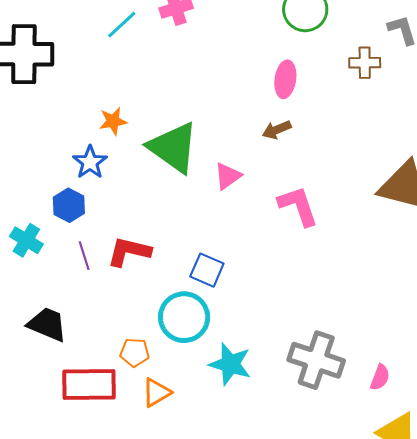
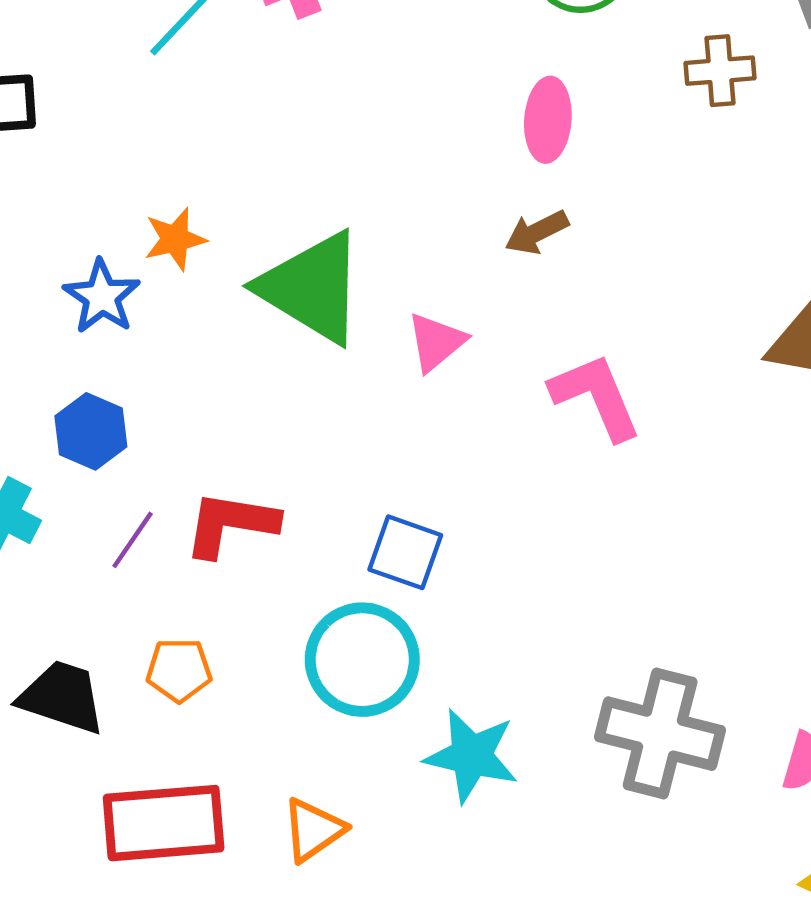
blue star: (90, 162) -> (102, 297), moved
purple line: (84, 256) -> (133, 540), turned 56
orange pentagon: (135, 352) -> (179, 670), moved

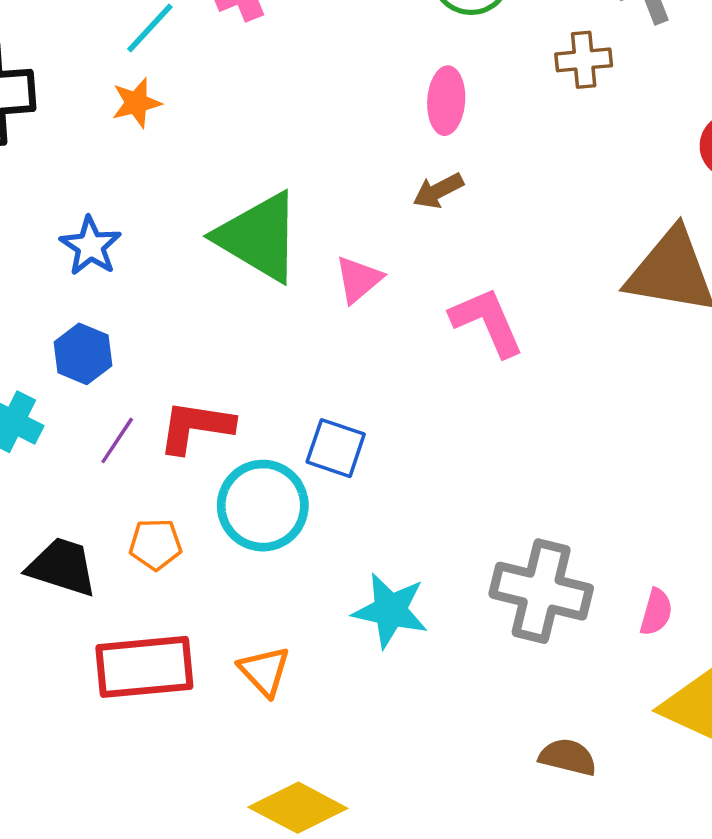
orange star: (175, 239) -> (136, 103), moved
cyan circle: (362, 660) -> (263, 506), moved
orange triangle: (313, 830) -> (264, 671), turned -38

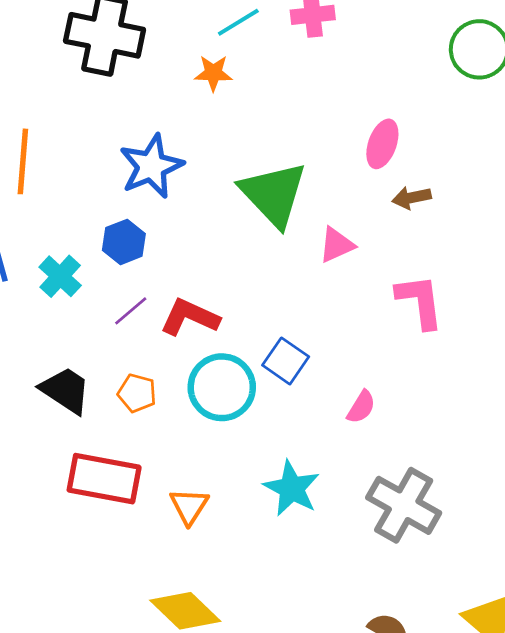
pink ellipse: (446, 101) -> (382, 144), moved
blue star: (91, 246) -> (151, 166), size x1.4
pink semicircle: (656, 612) -> (361, 407), moved

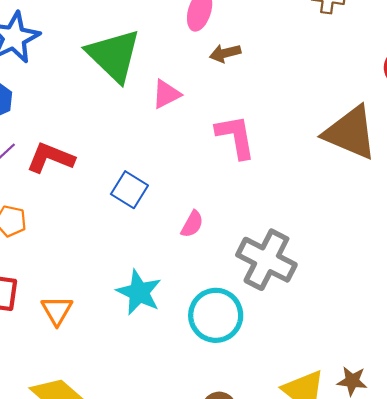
cyan circle: (222, 387) -> (216, 315), moved
gray cross: (404, 505) -> (266, 260), moved

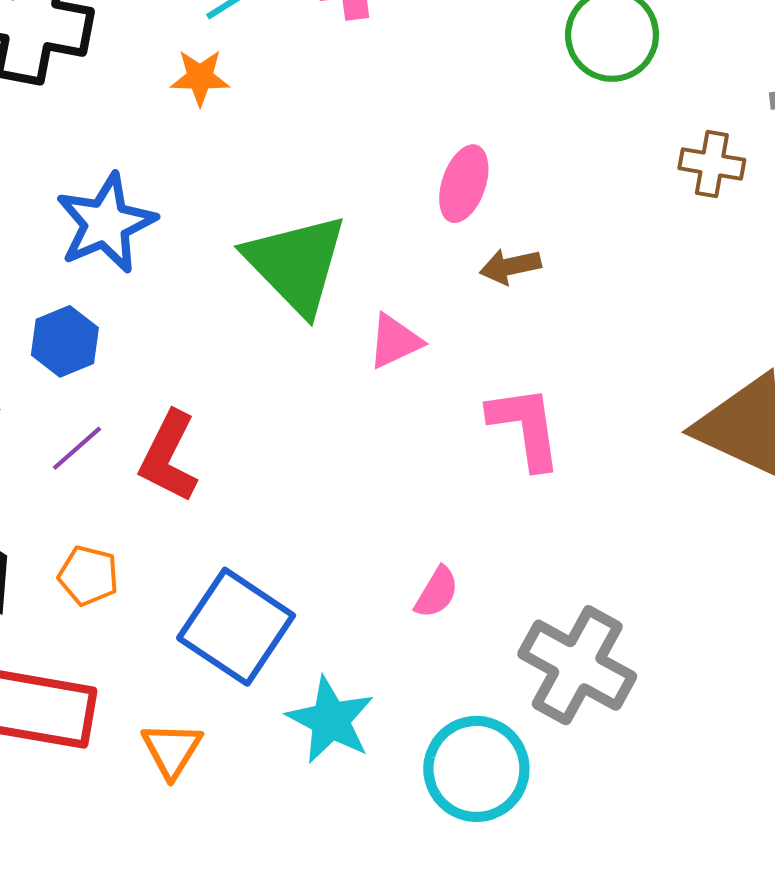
red L-shape: (50, 158) -> (169, 457), turned -87
blue square: (129, 190) -> (236, 627), moved, size x1.6

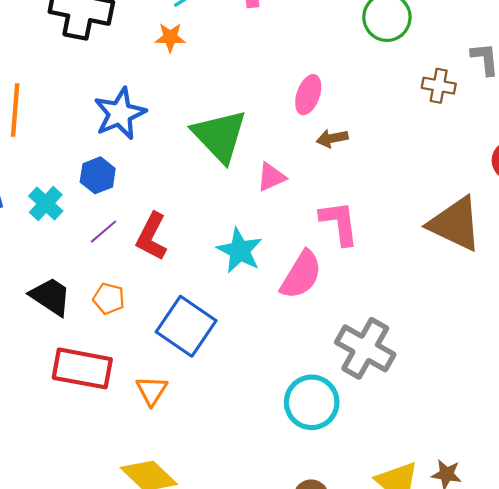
pink semicircle: (437, 592) -> (301, 275), moved, size x1.8
cyan star: (331, 720) -> (240, 251), moved

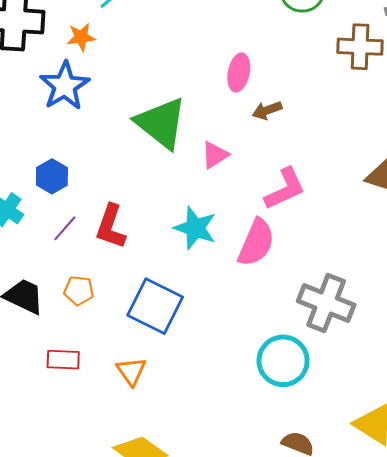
orange star: (170, 37) -> (81, 37), moved
brown cross: (439, 86) -> (360, 47), size x1.4
blue star: (120, 114) -> (65, 86), moved
pink L-shape: (339, 223) -> (285, 189), turned 81
red rectangle: (82, 368) -> (63, 360), size x0.6

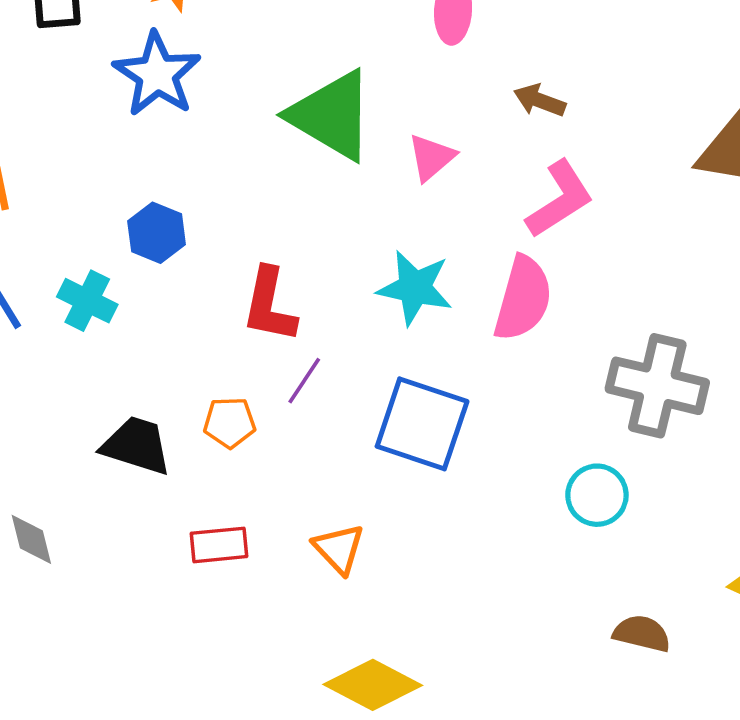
brown arrow: (267, 110) -> (540, 100), moved, turned 48
purple line: (65, 228) -> (304, 381), moved
blue square: (155, 306) -> (422, 424), moved
cyan circle: (283, 361) -> (597, 495), size x0.7

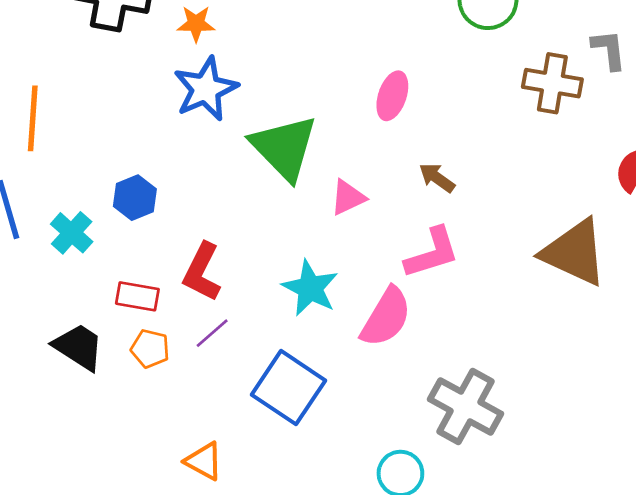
blue star: (157, 74) -> (206, 89), moved
red rectangle: (219, 545) -> (137, 296), moved
orange triangle: (339, 549) -> (204, 461), turned -33

